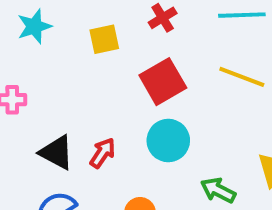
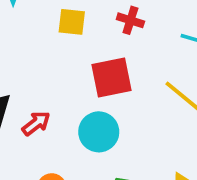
red cross: (163, 18) -> (130, 20), turned 30

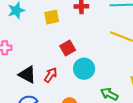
red square: (112, 77) -> (68, 48), moved, size x0.7

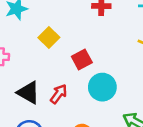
yellow square: (52, 17) -> (49, 37), moved, turned -35

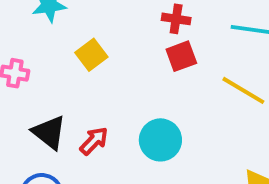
red square: (82, 60) -> (181, 56), moved

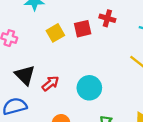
red square: (181, 56) -> (83, 29), moved

